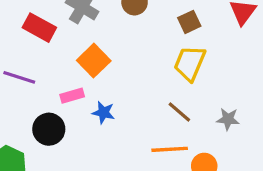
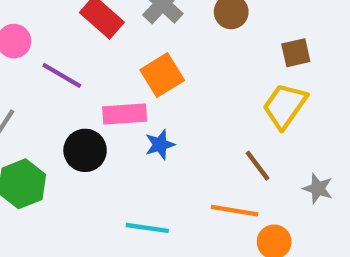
pink rectangle: (72, 96) -> (125, 114), size x1.4
blue star: (103, 113) -> (160, 145), turned 30

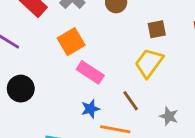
pink rectangle: (125, 114) -> (90, 72), moved, turned 36
blue star: (160, 145) -> (90, 109), moved

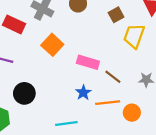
yellow trapezoid: (149, 63) -> (134, 36), moved
pink rectangle: (90, 72) -> (88, 62), moved

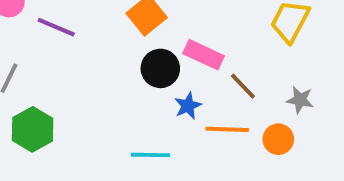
black circle: (24, 93) -> (160, 68), moved
orange circle: (132, 113) -> (278, 139), moved

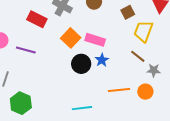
pink rectangle: (204, 55) -> (95, 40), moved
brown line: (243, 86) -> (138, 56), moved
blue star: (188, 106) -> (102, 60), moved

